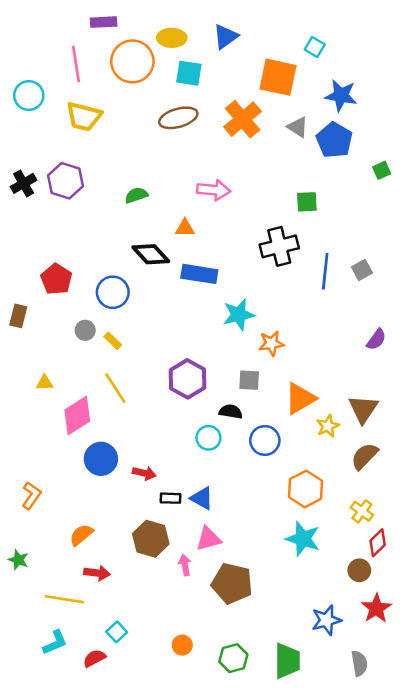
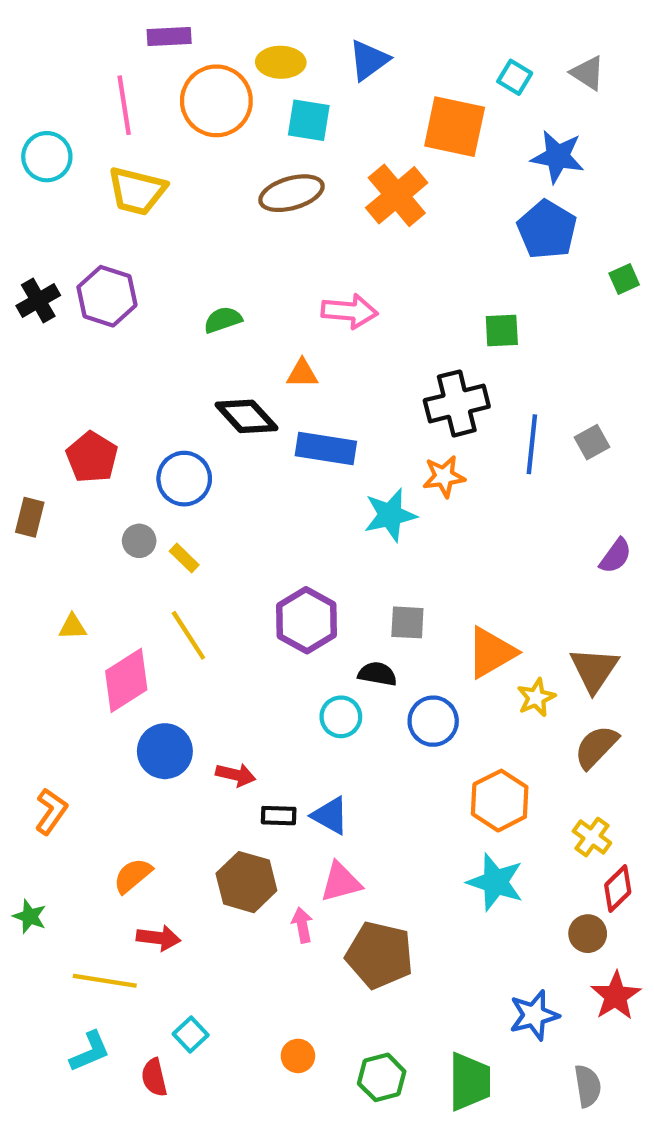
gray triangle: (298, 127) -> (588, 73), moved
orange star: (271, 343) -> (444, 476), moved
red semicircle: (94, 658) -> (154, 1077), turned -75

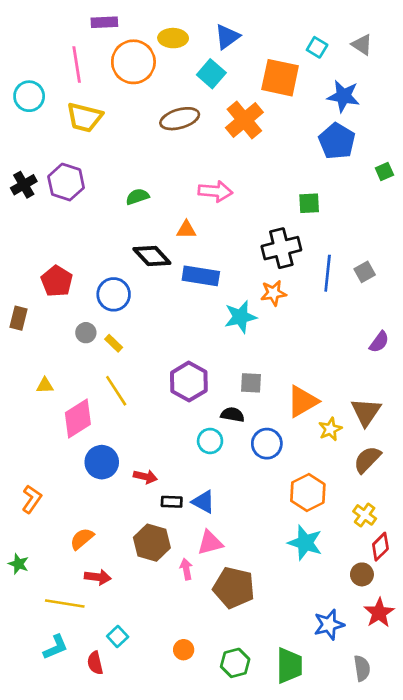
cyan square: (309, 120) -> (211, 74), moved, turned 32

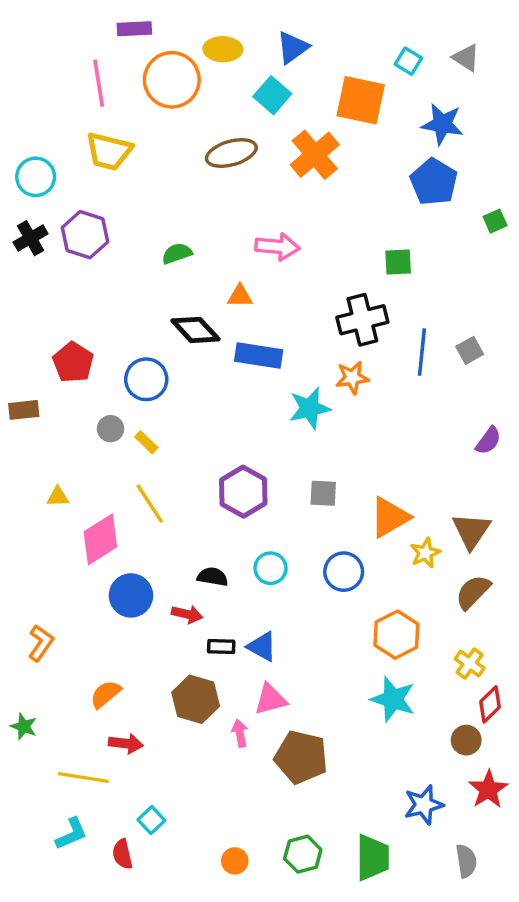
cyan circle: (29, 96) -> (36, 177), moved
brown rectangle: (18, 318) -> (24, 410), turned 70
black semicircle: (232, 415) -> (213, 577), moved
orange circle: (184, 650) -> (235, 861), moved

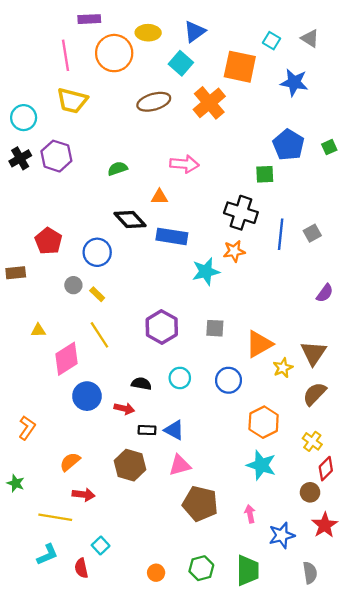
blue pentagon: (434, 182) -> (288, 145), moved
black cross: (362, 320) -> (241, 213), turned 32
pink arrow: (240, 733) -> (250, 514), moved

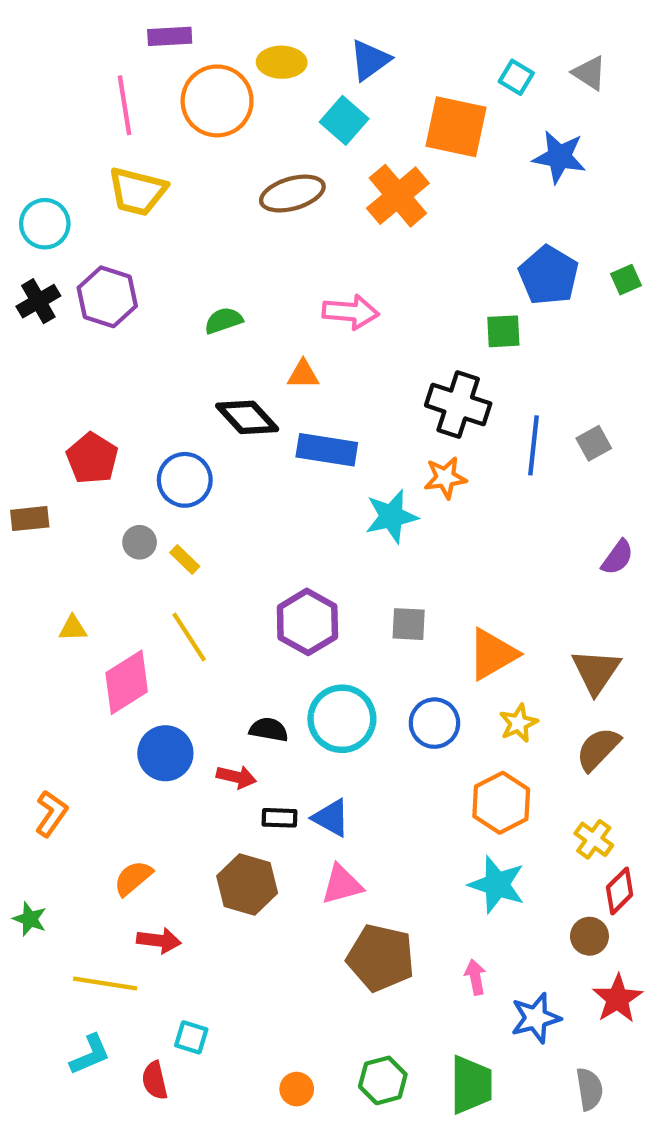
yellow star: (283, 368) -> (518, 723), moved
cyan circle: (180, 378) -> (342, 719), size x1.6
cyan square: (101, 546) -> (191, 1037), turned -30

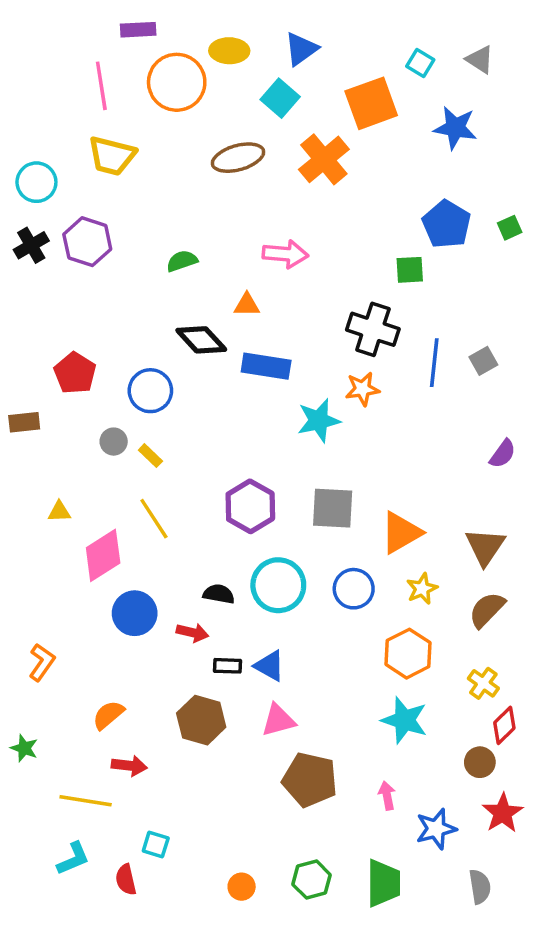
orange square: (456, 127) -> (371, 103), turned -32
gray square: (409, 624) -> (333, 508), size x1.5

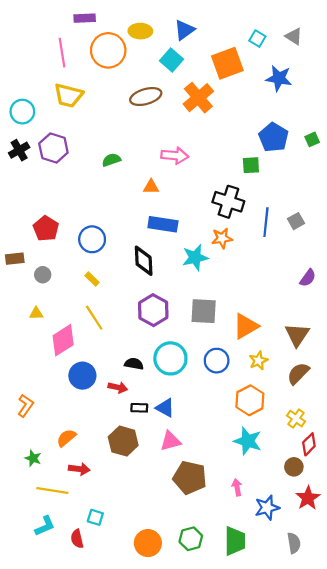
black diamond: (201, 340) -> (144, 261), moved, turned 40
gray circle: (114, 442) -> (43, 275), moved
green star: (24, 748) -> (33, 458), moved
orange circle: (242, 887) -> (148, 543), size x1.6

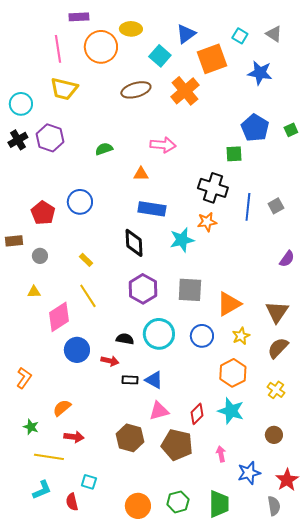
blue triangle: (184, 30) -> (186, 34), moved
blue circle: (92, 239) -> (80, 202), moved
brown hexagon: (123, 441) -> (130, 438), moved
red diamond: (309, 444) -> (197, 414), moved
red star: (308, 498) -> (287, 480), moved

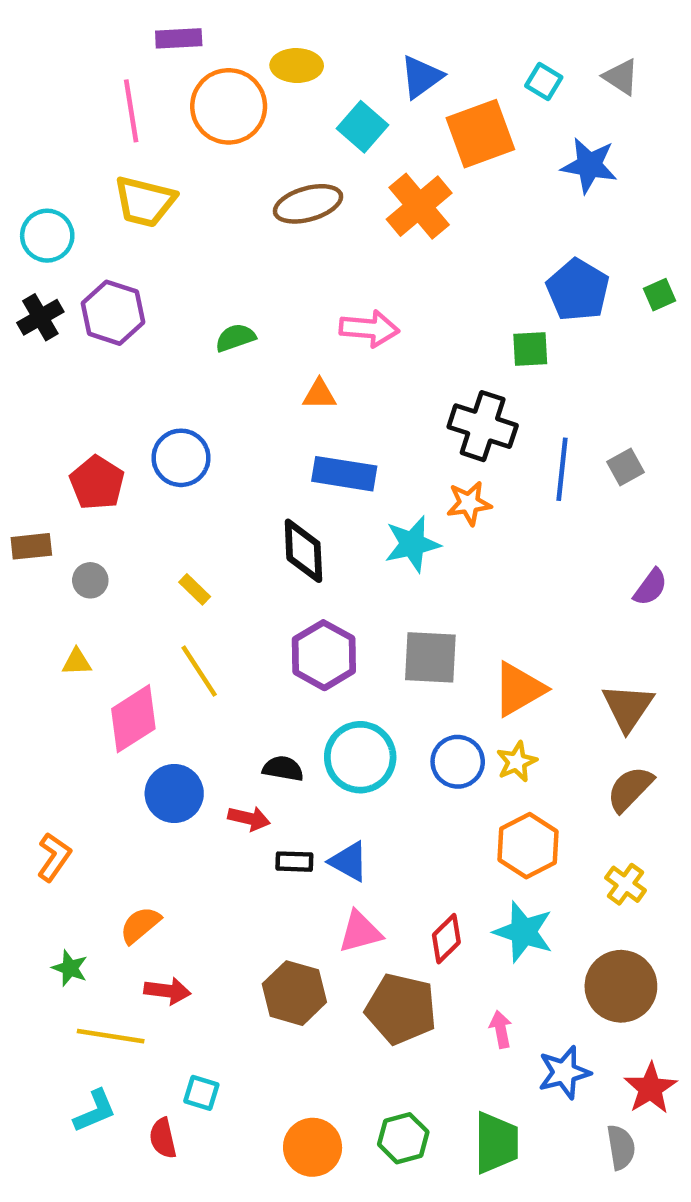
yellow star: (241, 336) -> (517, 762), moved
brown circle: (274, 435) -> (621, 986), size x1.8

